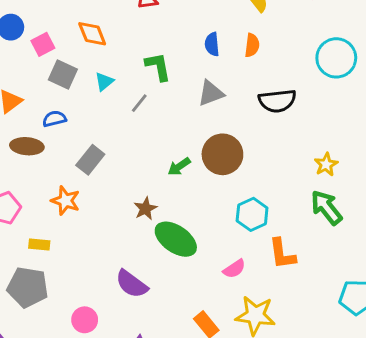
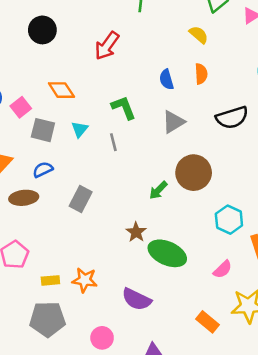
gray line: (139, 103) -> (113, 142), turned -42
orange star: (66, 201) -> (85, 280), moved

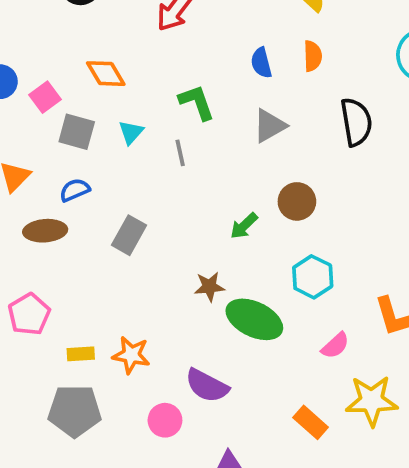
black semicircle: (232, 118) -> (356, 122), turned -84
brown circle: (194, 173) -> (297, 201), size x0.7
cyan hexagon: (229, 220) -> (313, 277), moved
brown star: (136, 232) -> (209, 287), turned 30
pink circle: (102, 338) -> (165, 420), moved

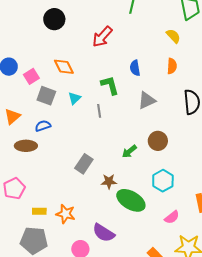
blue semicircle: (261, 63) -> (135, 68), moved
gray rectangle: (129, 235) -> (84, 164), moved

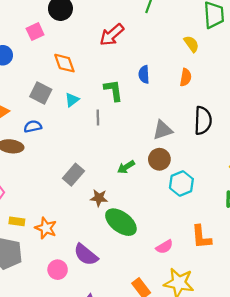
pink square: (31, 76) -> (35, 32), moved
gray triangle: (147, 100) -> (163, 130), moved
cyan hexagon: (163, 181) -> (181, 183), moved

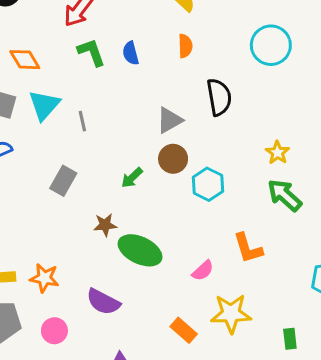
green L-shape: (113, 90) -> (91, 52), moved
cyan triangle: (72, 100) -> (44, 105), size x1.6
gray rectangle: (73, 175) -> (63, 181), moved
pink circle: (58, 270) -> (54, 331), moved

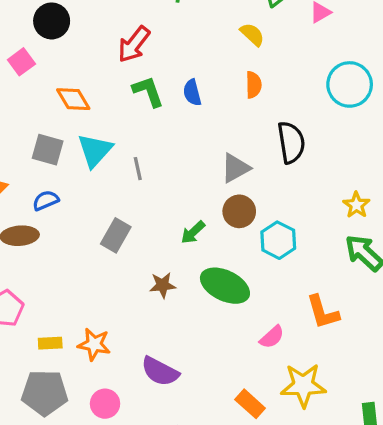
green ellipse: (140, 250) -> (225, 286), moved

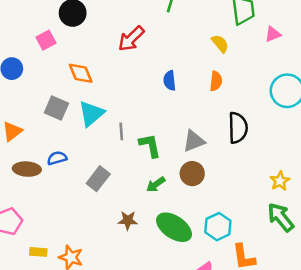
green L-shape: (148, 91) -> (150, 145), moved
blue semicircle: (46, 200) -> (57, 158), moved
cyan hexagon: (278, 240) -> (218, 227), moved

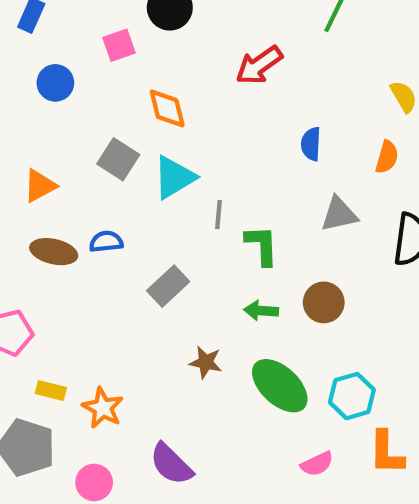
gray triangle: (194, 141) -> (339, 214), moved
green arrow: (156, 184) -> (261, 311), turned 30

